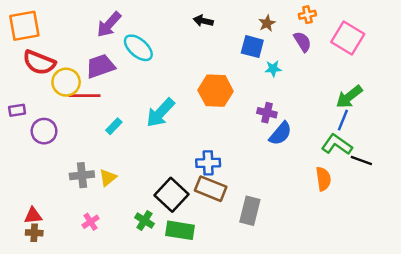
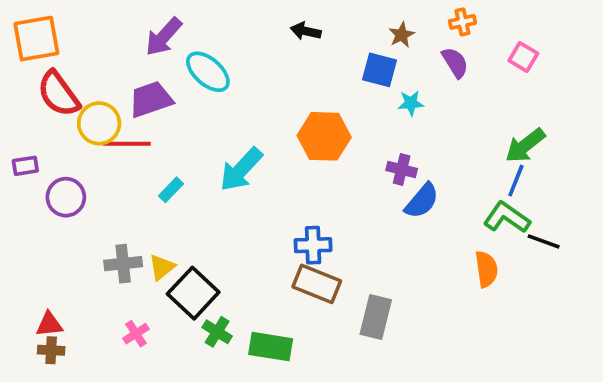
pink square: (348, 38) -> (523, 57), size x0.6
red semicircle: (39, 62) -> (59, 94), turned 32
black square: (171, 195) -> (193, 293), moved

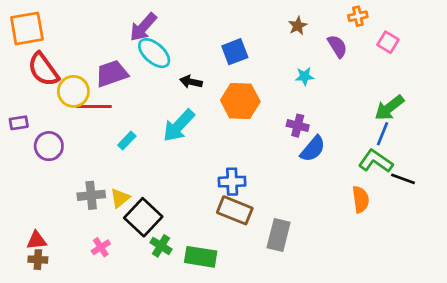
orange cross: (462, 22) -> (358, 16), moved
black arrow: (306, 31) -> (191, 82), moved
purple arrow: (164, 37) -> (143, 27), moved
blue square: (379, 70) -> (235, 52), moved, turned -36

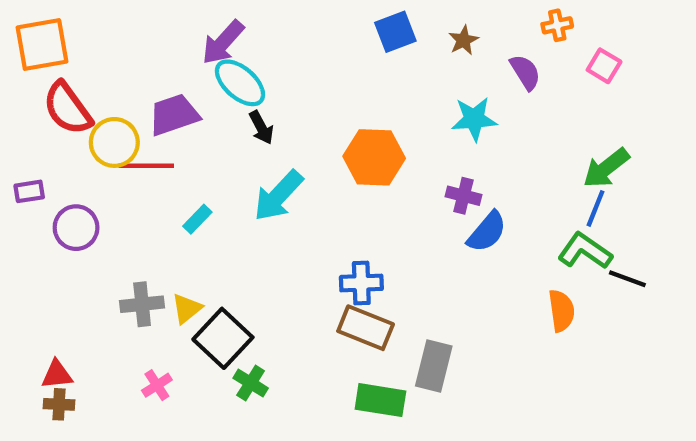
blue square: (235, 52) -> (395, 32), moved
cyan star: (305, 76) -> (474, 119), size x1.5
black arrow: (191, 82) -> (261, 128), moved, turned -130
green rectangle: (201, 257) -> (380, 400), moved

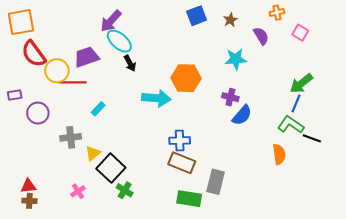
cyan arrow: (278, 196) -> (156, 98), moved, turned -128
gray cross: (142, 304) -> (71, 137), moved

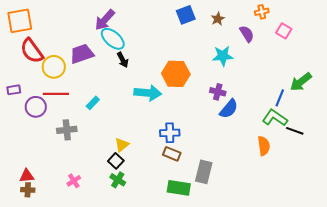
red line: (73, 82) -> (56, 94), moved
green arrow: (301, 83) -> (301, 82), moved
yellow triangle: (93, 153) -> (122, 145), moved
brown rectangle: (182, 163) -> (172, 154), size x0.7
black square: (111, 168) -> (116, 161), moved, size x0.6

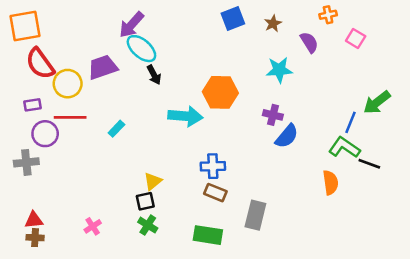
purple rectangle: (14, 90) -> (33, 105), moved
gray cross: (67, 130) -> (26, 162), moved
black square: (116, 161) -> (145, 201), turned 35
green rectangle: (179, 188) -> (208, 235), moved

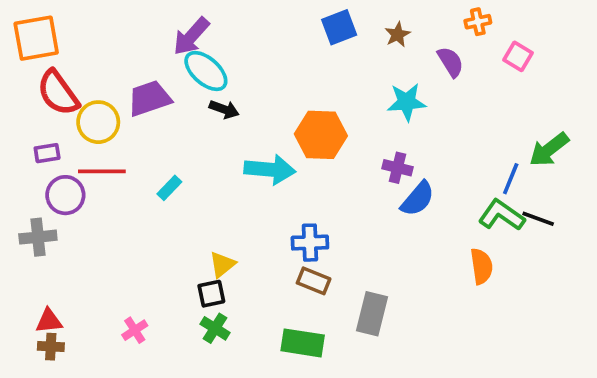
black arrow: (154, 75) -> (224, 109), turned -42
black line: (369, 164) -> (538, 219), moved

